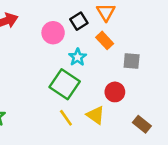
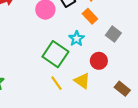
cyan star: (78, 57) -> (77, 39), moved
gray square: (132, 61) -> (113, 34), turned 32

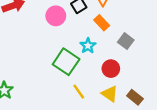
yellow triangle: (82, 81) -> (110, 94), moved
yellow line: (57, 83) -> (79, 92), moved

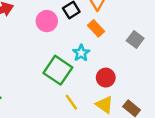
gray square: (126, 41) -> (135, 39), moved

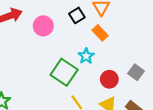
pink circle: (47, 21) -> (43, 26), moved
gray square: (135, 39) -> (136, 72), moved

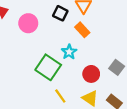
black square: (77, 15) -> (60, 13), turned -32

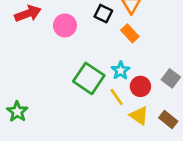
cyan star: (69, 52) -> (121, 71), moved
yellow line: (60, 96) -> (117, 97), moved

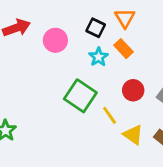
cyan star: (121, 71) -> (98, 57), moved
red circle: (140, 86) -> (133, 90), moved

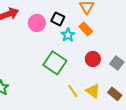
black square: (96, 28) -> (58, 19), moved
yellow line: (110, 115) -> (73, 91), moved

